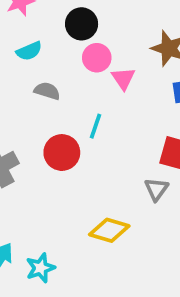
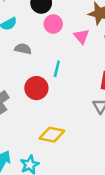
pink triangle: (123, 78) -> (81, 36), moved
yellow diamond: (109, 230) -> (52, 135), moved

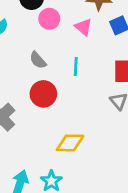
gray semicircle: (23, 49) -> (38, 60), moved, turned -133
cyan line: (57, 69) -> (76, 67), moved

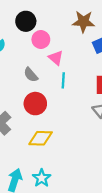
pink triangle: (83, 27) -> (56, 58), moved
yellow diamond: (70, 143) -> (41, 138), moved

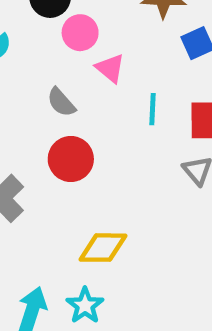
cyan line: (63, 80) -> (152, 109), moved
yellow diamond: (41, 138) -> (103, 248), moved

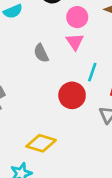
pink circle: (80, 33) -> (77, 17), moved
red circle: (71, 159) -> (72, 95), moved

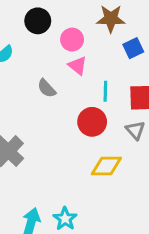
yellow diamond: (41, 143) -> (106, 166), moved

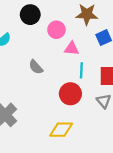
pink triangle: (78, 66) -> (72, 49), moved, turned -35
yellow diamond: (106, 166) -> (61, 130), moved

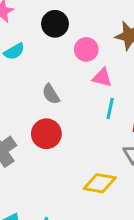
red circle: (70, 94) -> (46, 134), moved
yellow diamond: (61, 130) -> (100, 183), moved

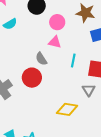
pink triangle: (102, 78) -> (55, 42), moved
gray semicircle: (51, 94) -> (41, 59), moved

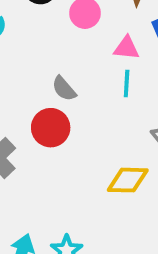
pink triangle: (55, 42) -> (126, 48), moved

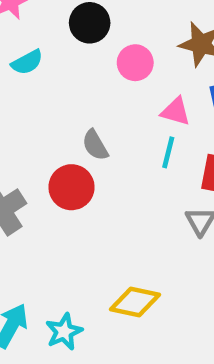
yellow diamond: (128, 180) -> (135, 302), moved

